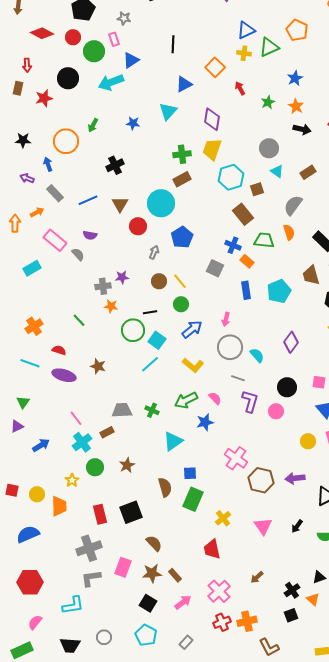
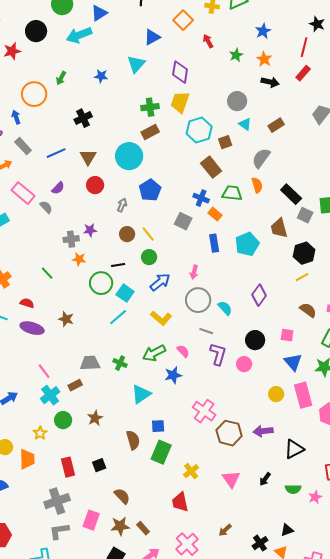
red circle: (138, 226) -> (95, 185), moved
purple semicircle: (90, 235) -> (58, 188), turned -56
black square: (131, 512) -> (99, 465), size x0.6

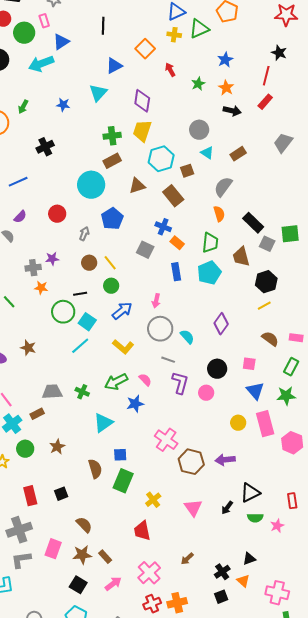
brown triangle: (88, 157) -> (137, 186), moved, turned 42
green trapezoid: (232, 193) -> (210, 243), moved, turned 90
black triangle: (294, 449) -> (250, 493), moved

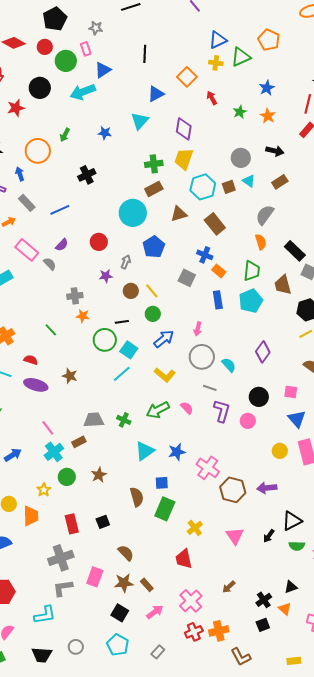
black arrow: (232, 111) -> (275, 151), moved
brown square: (187, 171) -> (229, 187), moved
purple star: (52, 259) -> (106, 276), moved
blue star: (135, 404) -> (177, 452), moved

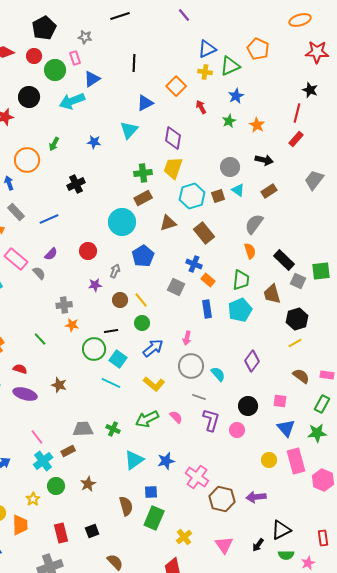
blue star: (267, 88) -> (236, 96), moved
cyan line: (122, 374) -> (111, 383), turned 66

